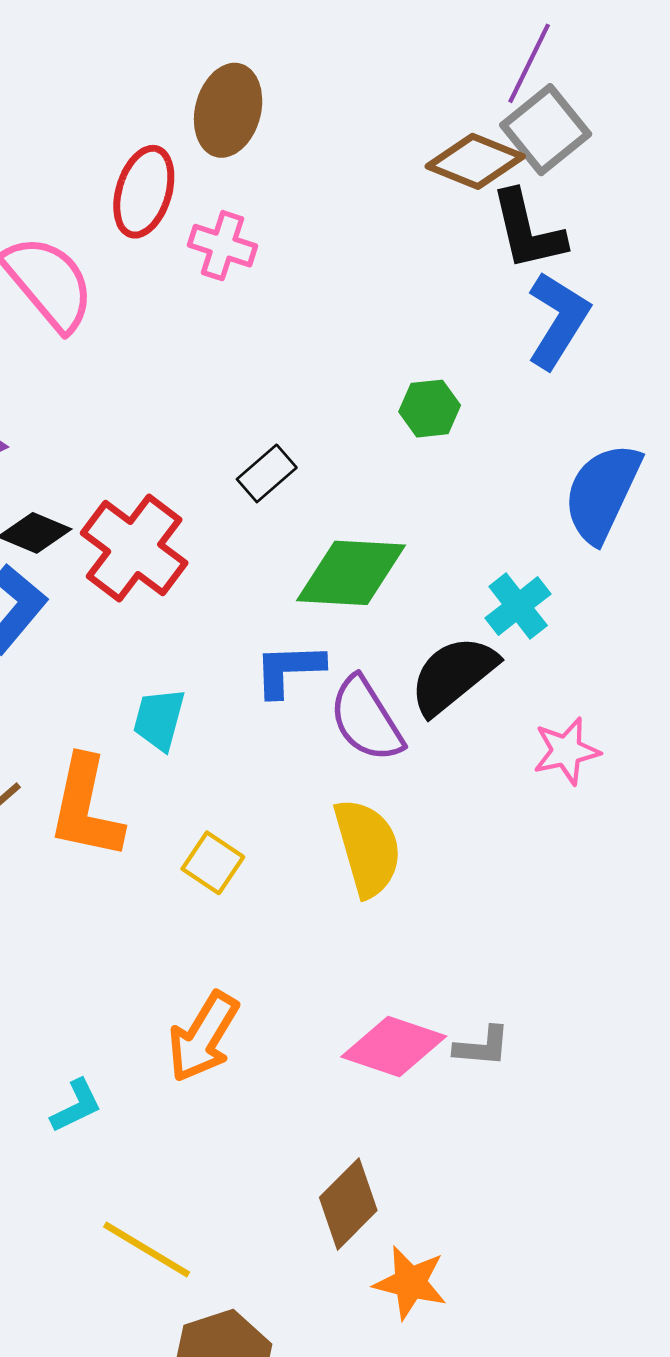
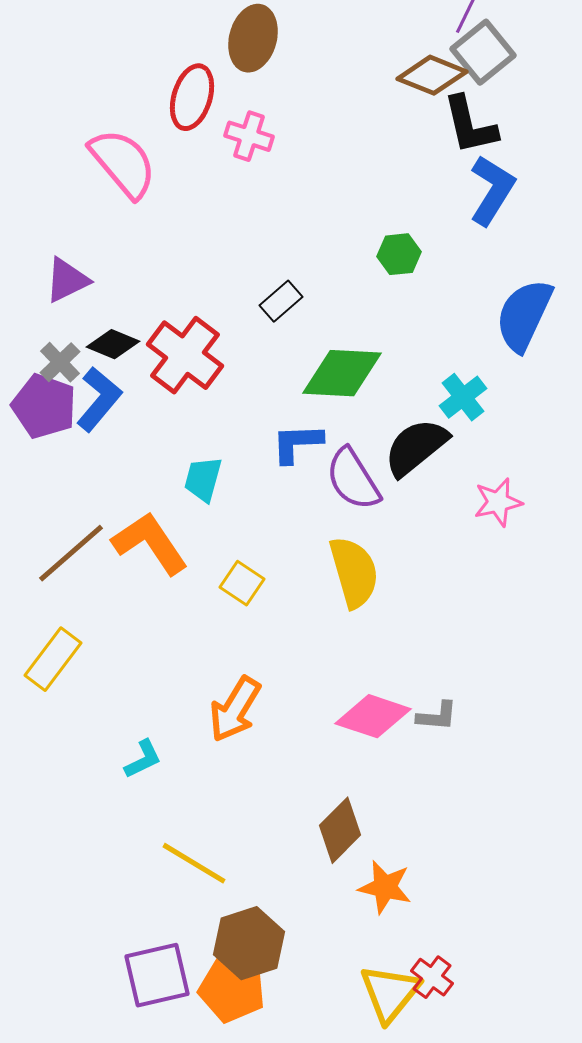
orange L-shape: (86, 808) -> (150, 543), turned 134

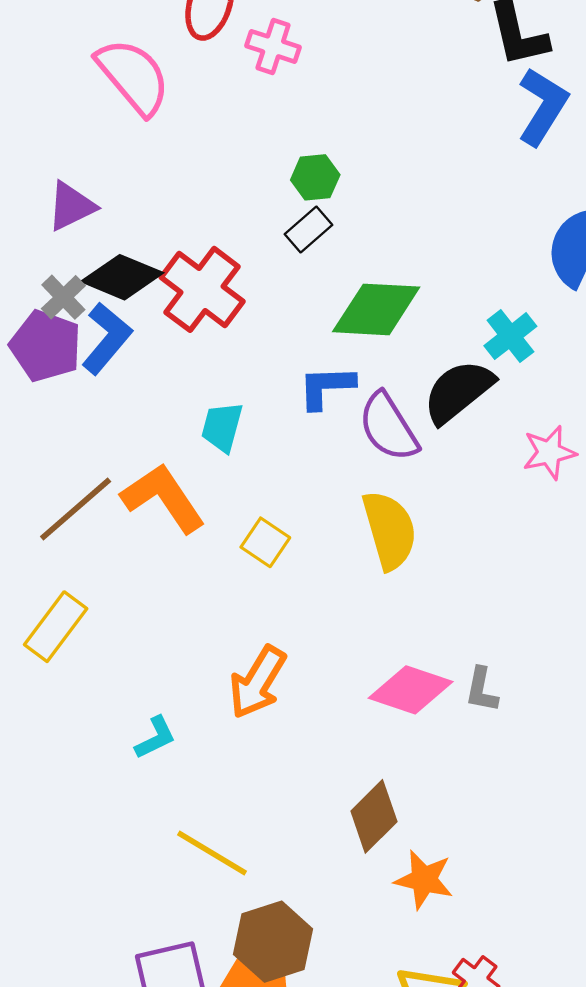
green hexagon: (399, 254) -> (315, 177), moved
black diamond: (113, 344) -> (122, 277), size x1.4
gray L-shape: (437, 716) -> (482, 690), turned 96

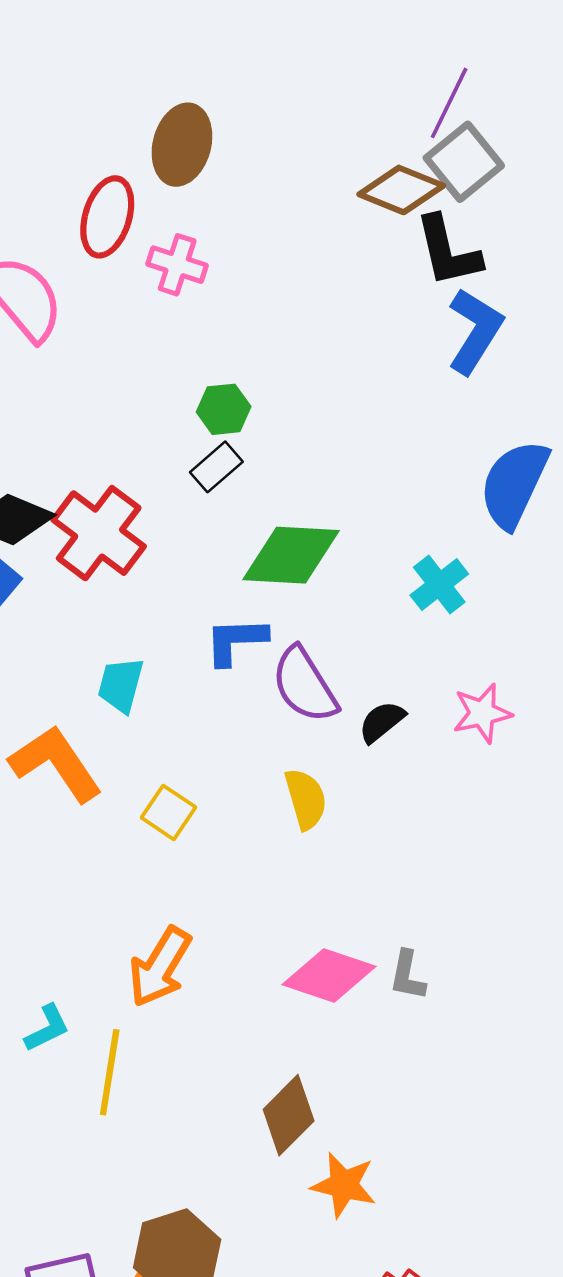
black semicircle: (458, 391) -> (382, 722), moved, size x0.6
yellow semicircle: (390, 530) -> (306, 799), size x0.7
yellow line: (212, 853) -> (110, 1072), moved, turned 68

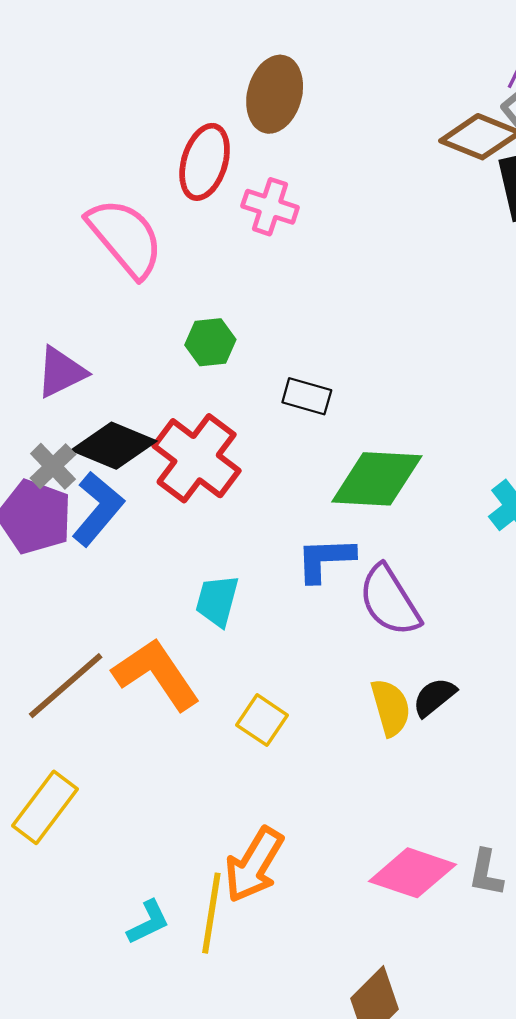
green hexagon: (224, 409) -> (210, 342), moved
black rectangle: (216, 467) -> (307, 396), turned 57
black semicircle: (382, 722) -> (434, 697), moved
yellow line: (110, 1072) -> (211, 913), moved

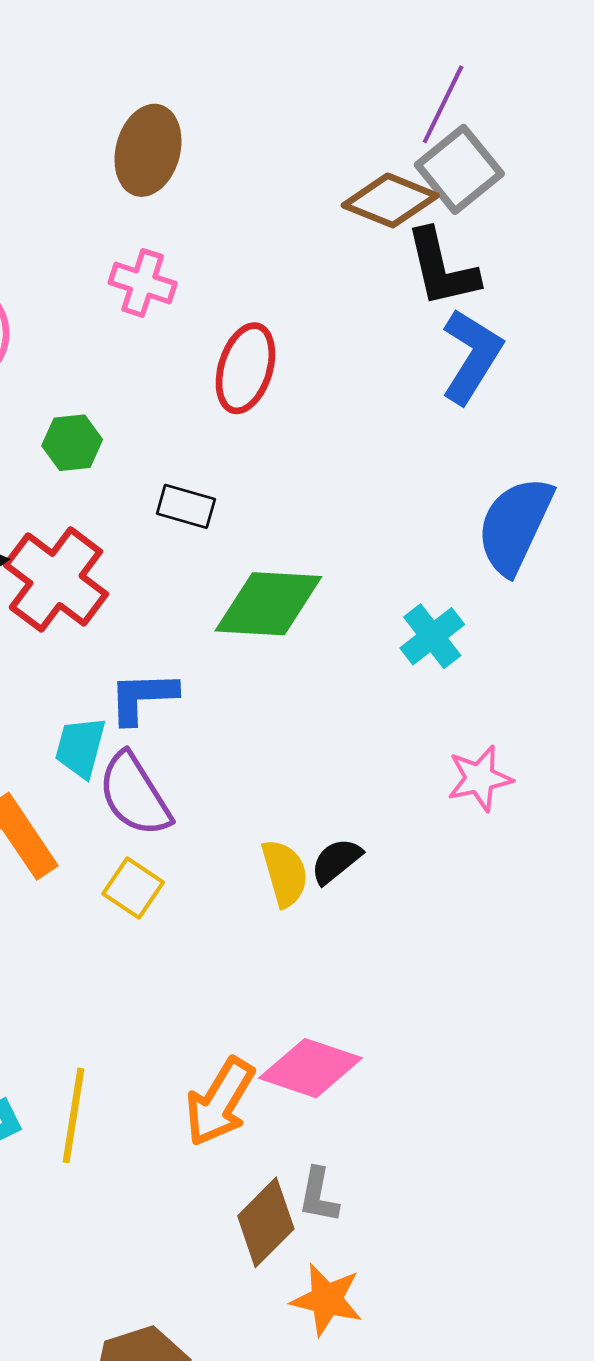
red ellipse: (205, 162) -> (245, 368), moved
blue L-shape: (325, 559) -> (143, 697), moved
purple semicircle: (389, 601) -> (134, 795), moved
orange arrow: (254, 865) -> (220, 1102), moved
gray L-shape: (486, 873) -> (319, 1195), moved

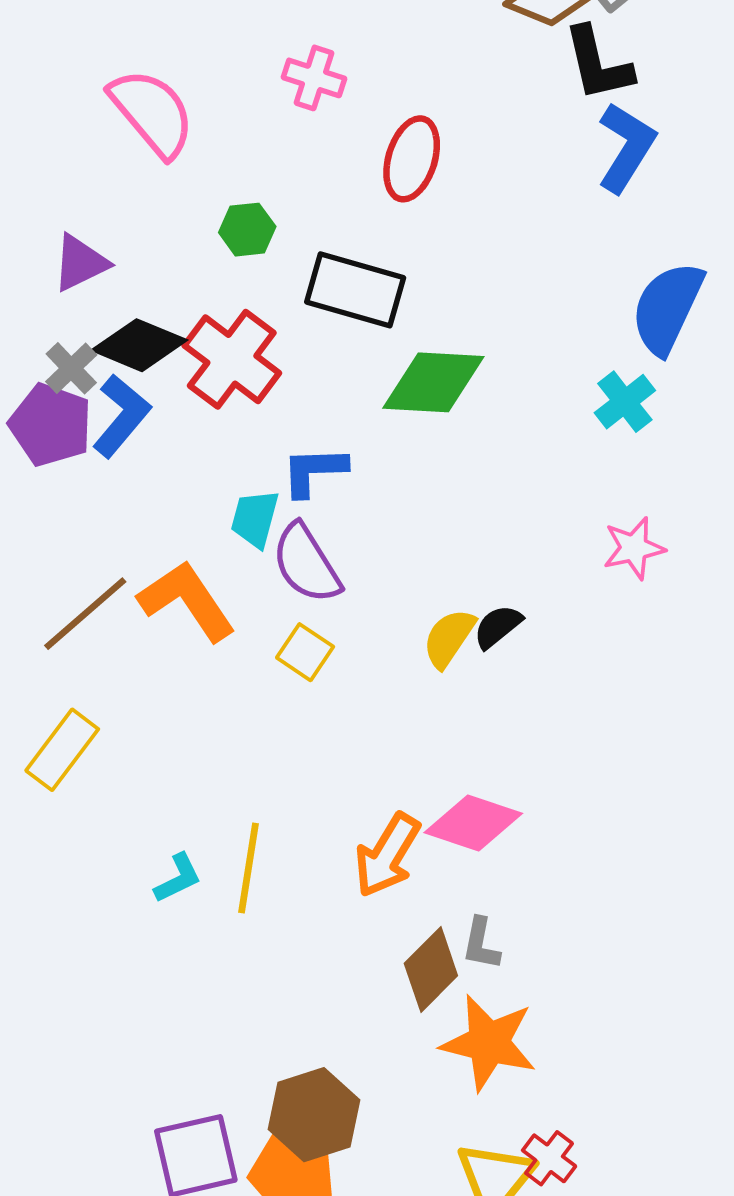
black rectangle: (186, 506) -> (355, 290), size x1.8
cyan cross: (432, 636) -> (625, 402), moved
yellow semicircle: (285, 873) -> (449, 638), turned -130
orange star: (327, 1300) -> (489, 1043), size x1.4

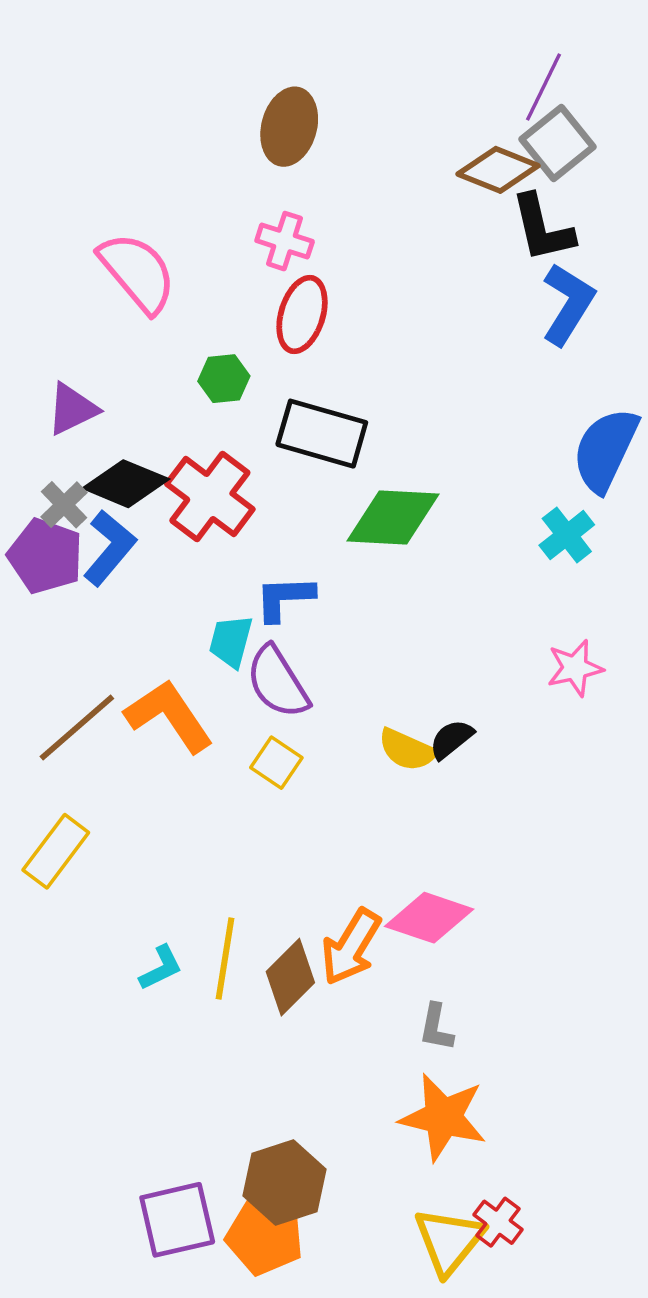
red ellipse: (412, 159) -> (302, 315), moved
yellow semicircle: (449, 638) -> (407, 750), turned -100
brown diamond: (431, 969) -> (290, 977), moved

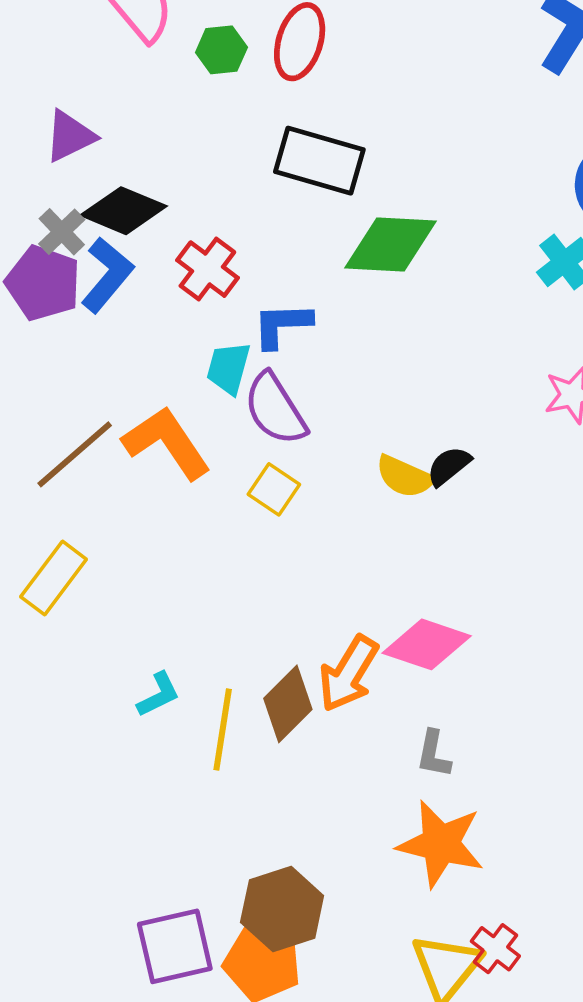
green hexagon: (224, 379) -> (221, 50), moved
red cross: (210, 497) -> (207, 269), moved, size x0.7
yellow line: (225, 959) -> (223, 730), moved

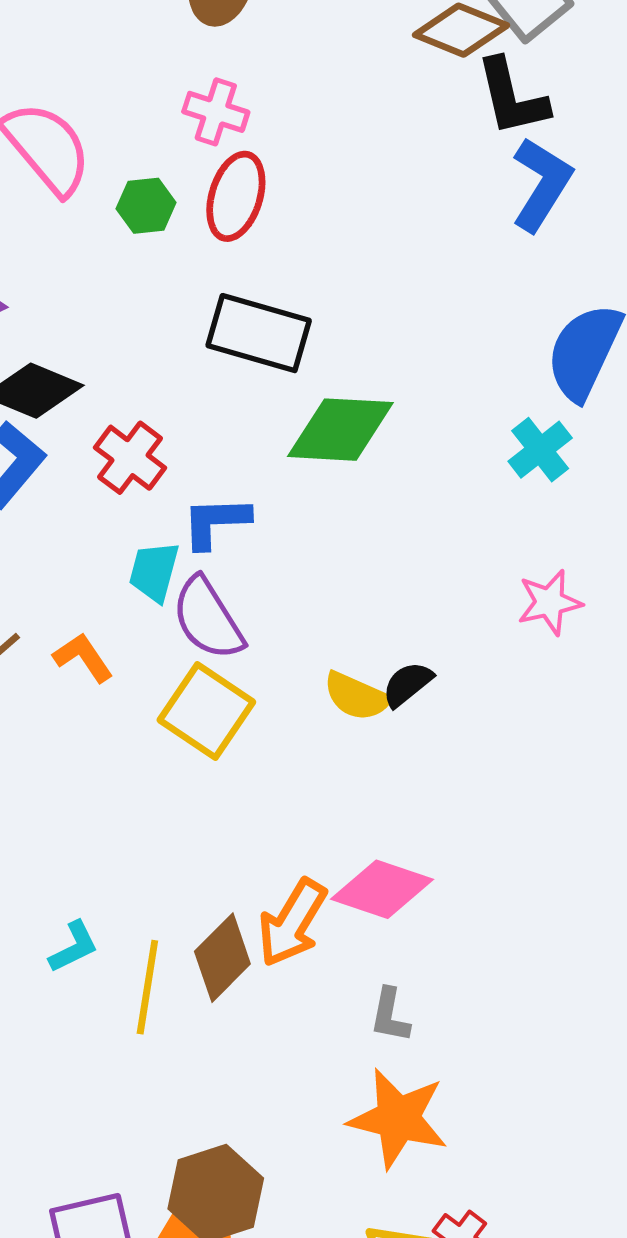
orange L-shape: (167, 443) -> (83, 657), size x0.6
yellow square: (274, 489) -> (206, 711), size x1.6

